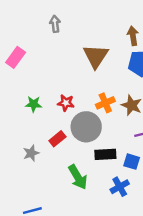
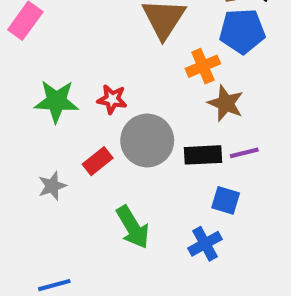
orange cross: (105, 103) -> (203, 66), moved
green star: (34, 104) -> (56, 101), size x1.5
black rectangle: (105, 154) -> (203, 155), moved

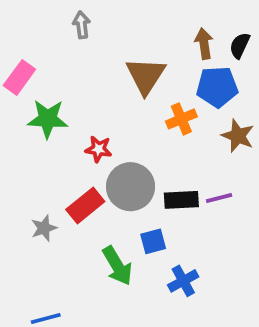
green star: (56, 101) -> (48, 119), moved
brown star: (226, 103) -> (238, 136), moved
red rectangle: (98, 161) -> (85, 206), size x1.4
blue square: (226, 200) -> (153, 241), moved, turned -32

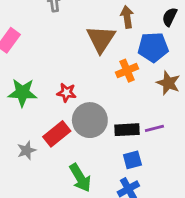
brown arrow: (204, 44) -> (127, 17), moved
green star: (48, 119) -> (22, 93), moved
blue square: (153, 241) -> (132, 160), moved

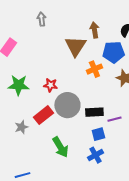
purple line: (154, 128) -> (114, 119), moved

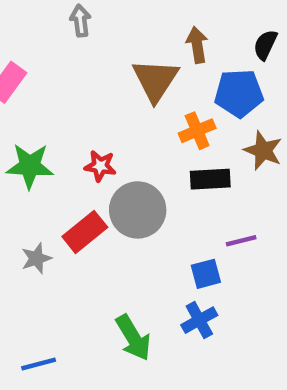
black rectangle: (94, 112) -> (210, 179), moved
green arrow: (60, 147) -> (133, 338), moved

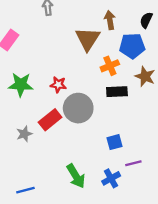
purple line: (241, 241) -> (133, 163), moved
blue cross: (199, 320) -> (111, 178), moved

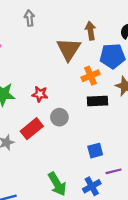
gray circle: (78, 108) -> (59, 117), size x0.6

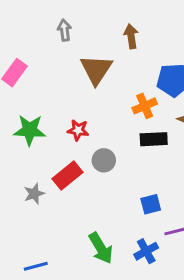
brown arrow: (91, 31) -> (131, 36), moved
brown triangle: (69, 49) -> (96, 70), moved

